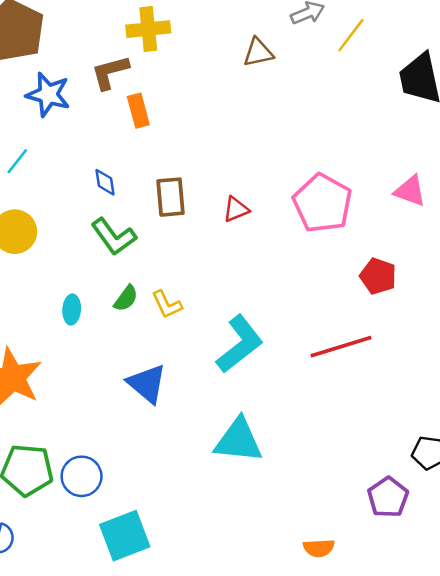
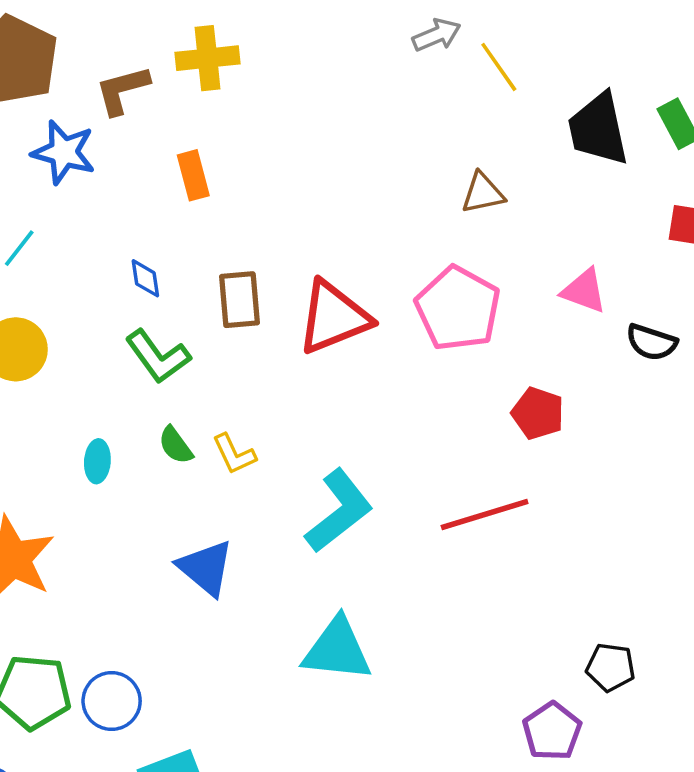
yellow line: (351, 35) -> (499, 67), turned -72
brown triangle: (258, 52) -> (483, 193), moved
brown L-shape: (110, 72) -> (122, 90), moved
red triangle: (236, 209) -> (334, 317), size x2.0
green semicircle: (126, 298) -> (176, 445), turned 108

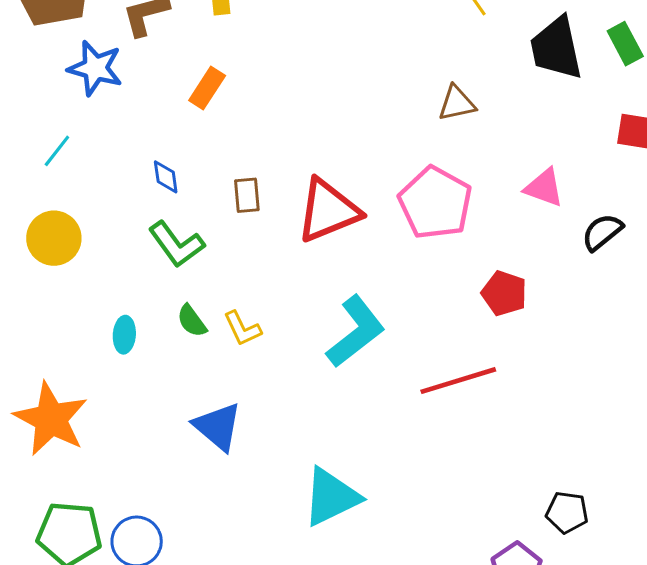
orange rectangle: (193, 175) -> (207, 88), turned 48
brown rectangle: (239, 300) -> (247, 195), size x0.7
black semicircle: (651, 342) -> (602, 232), turned 123
cyan L-shape: (339, 511) -> (356, 332), moved
cyan triangle: (337, 650) -> (331, 497), turned -32

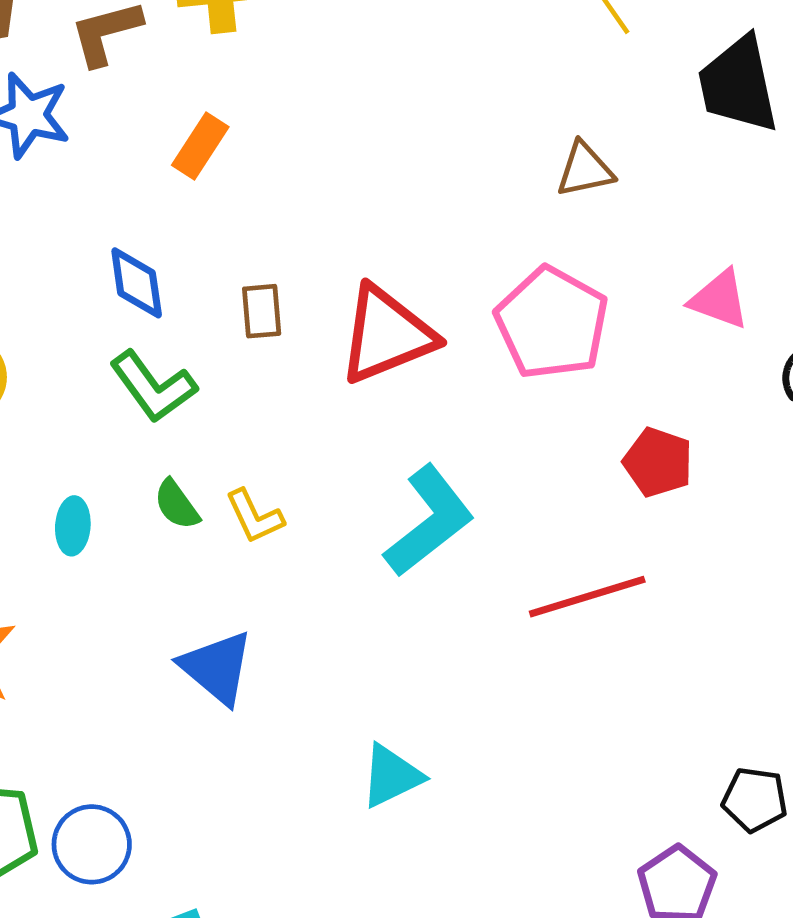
blue diamond: (166, 177) -> (137, 283), size x1.4
cyan triangle: (331, 497) -> (391, 776), size x0.7

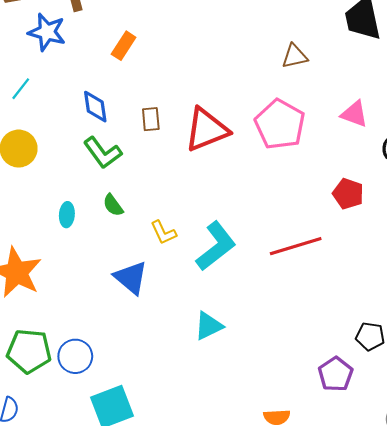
red pentagon: (658, 462) -> (348, 194), moved
yellow L-shape: (255, 516) -> (163, 232), moved
cyan L-shape: (429, 521) -> (216, 246), moved

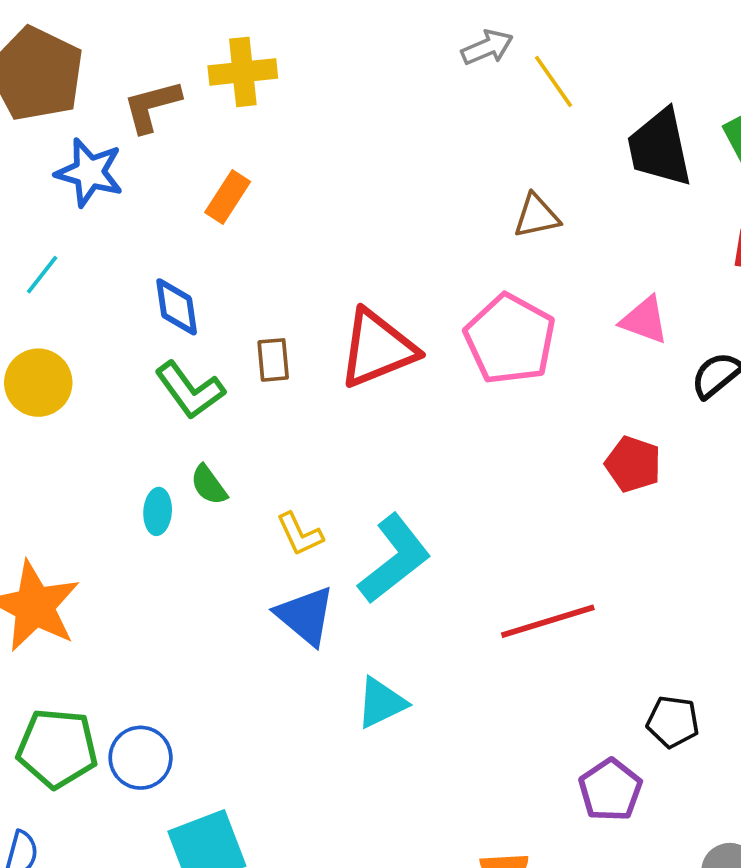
brown rectangle: (151, 119) -> (273, 360), moved
cyan ellipse: (67, 215) -> (158, 511), moved
red line: (296, 246) -> (548, 621), moved
blue triangle: (131, 278) -> (305, 616), moved

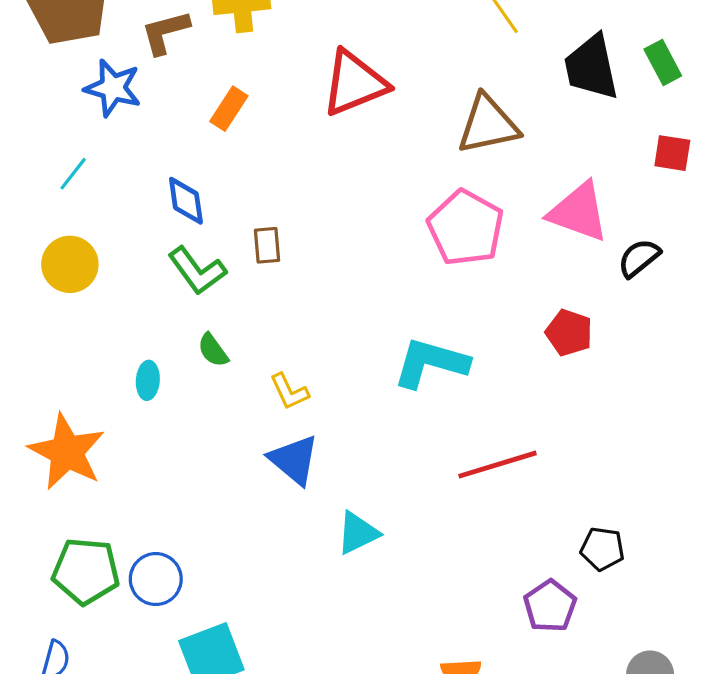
brown triangle: (536, 216) -> (488, 124), size x1.6
pink triangle: (644, 320) -> (579, 212), size x1.5
red triangle: (377, 349) -> (354, 83), moved
cyan ellipse: (158, 511) -> (148, 380), moved
cyan L-shape: (394, 559) -> (431, 363), moved, turned -126

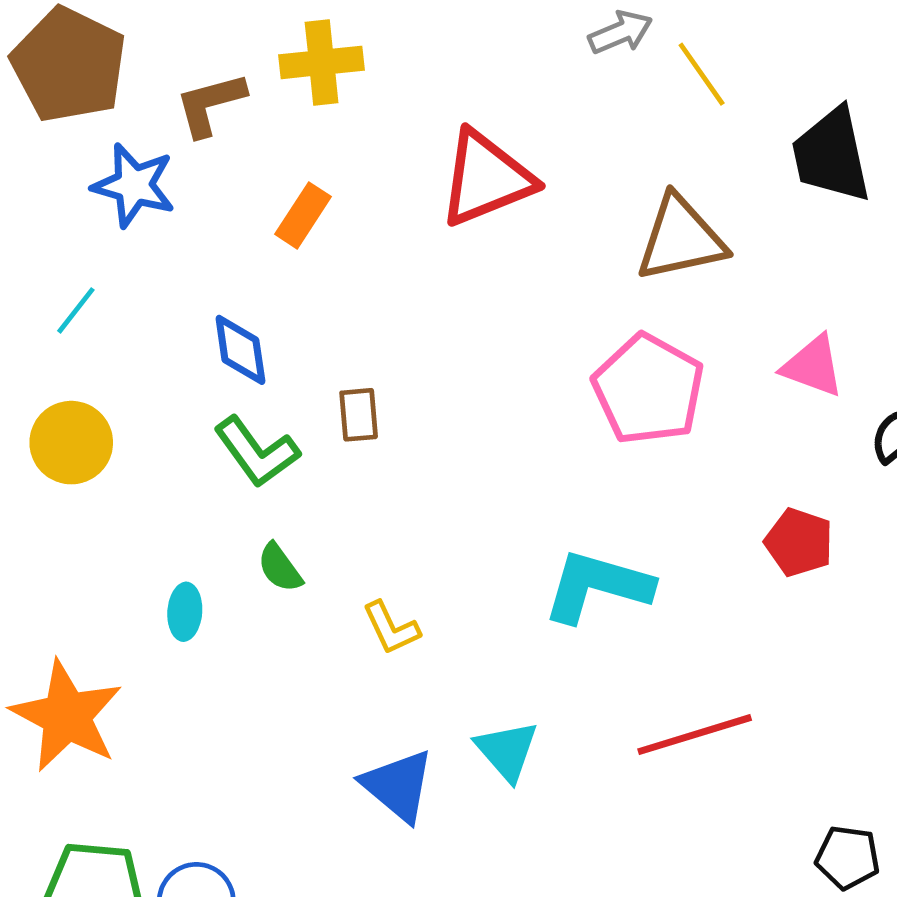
pink triangle: (579, 212) -> (813, 366), size x0.7
blue triangle: (294, 460) -> (398, 786), moved
cyan triangle: (358, 533) -> (507, 751), moved, turned -45

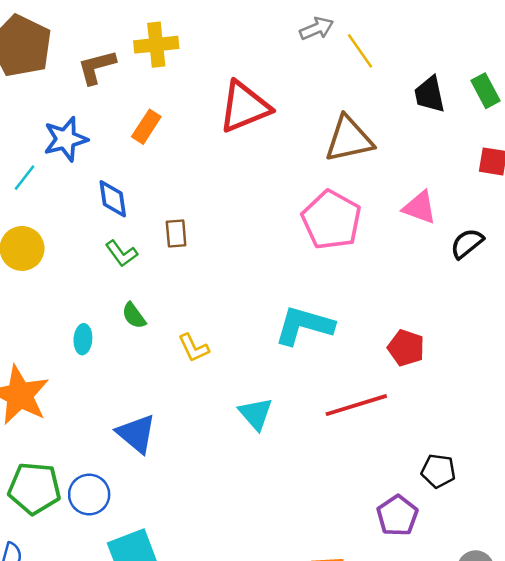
black trapezoid: (831, 155) -> (430, 94), size x0.7
blue star: (134, 185) -> (66, 139), moved, turned -30
green L-shape: (257, 452) -> (121, 253), size x0.7
red pentagon: (799, 542) -> (406, 348), moved
blue triangle: (398, 786) -> (136, 434), moved

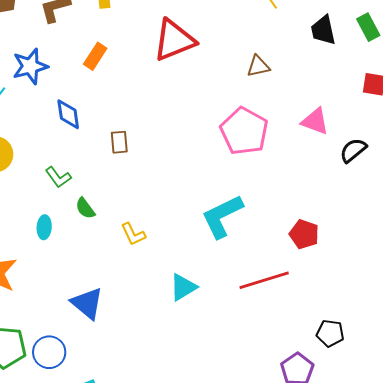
brown triangle: (349, 139) -> (258, 66), size x0.6
green L-shape: (121, 253) -> (58, 177), moved
cyan L-shape: (304, 325) -> (222, 216), turned -42
cyan triangle: (256, 414) -> (183, 287), turned 40

